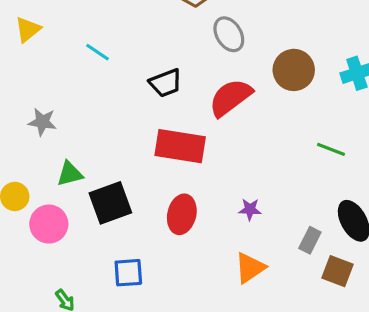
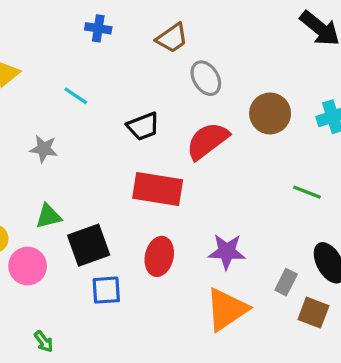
gray star: (42, 122) -> (44, 149), moved
purple star: (250, 209) -> (227, 252), size x1.6
orange triangle: (250, 268) -> (227, 309), size x1.4
blue square: (128, 273) -> (106, 290), moved

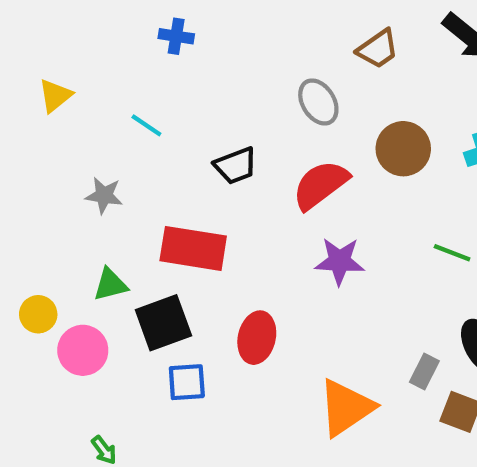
brown trapezoid: (172, 38) -> (378, 49), moved
red rectangle: (158, 189) -> (193, 248), moved
purple star: (227, 252) -> (340, 261), moved

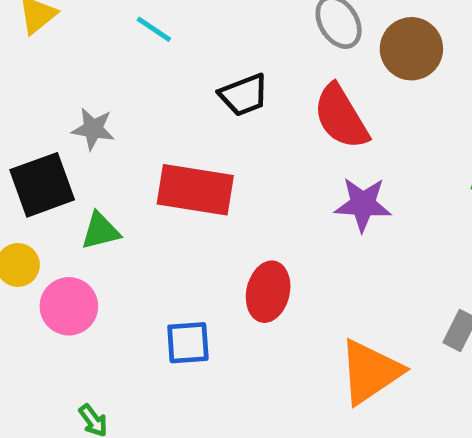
cyan line: (146, 125) -> (154, 29), moved
brown circle: (403, 149) -> (411, 49), moved
red semicircle: (320, 185) -> (341, 117), turned -84
black square: (163, 323) -> (42, 185), moved

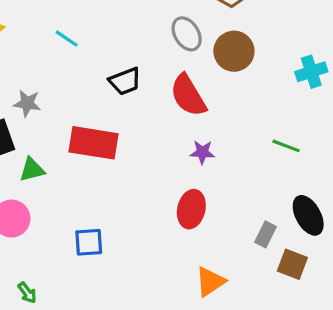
purple star: (363, 204) -> (202, 152), size x0.7
red ellipse: (268, 292) -> (191, 209), moved
orange triangle: (370, 372) -> (210, 282), moved, size x0.7

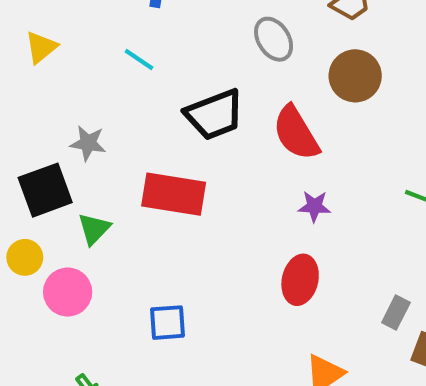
gray ellipse: (187, 34) -> (274, 39), moved
black trapezoid: (125, 81) -> (214, 115), size x1.4
green triangle: (32, 170) -> (94, 229), turned -32

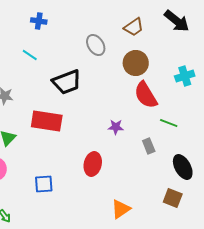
red semicircle: (296, 133) -> (146, 95), moved
red ellipse: (300, 280) -> (93, 164), moved
gray rectangle: (396, 312) -> (149, 146), moved, turned -49

